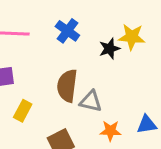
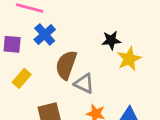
blue cross: (67, 31) -> (45, 34), moved
yellow star: (132, 37) -> (129, 59), moved, turned 30

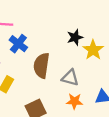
gray triangle: (84, 83) -> (70, 78), moved

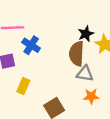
brown semicircle: (41, 65) -> (77, 54), moved

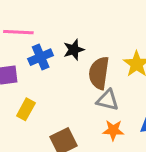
black star: (86, 34) -> (74, 50), moved
blue cross: (31, 45) -> (41, 57), turned 30

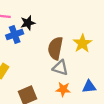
black star: (74, 50) -> (28, 23), moved

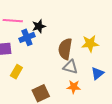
yellow star: (82, 43) -> (90, 44), turned 30
blue triangle: (89, 87) -> (97, 73), moved, turned -32

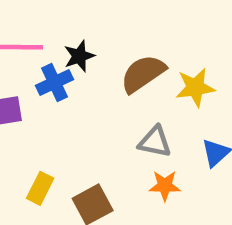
brown semicircle: (65, 49) -> (143, 74), moved, turned 50
yellow rectangle: (16, 72) -> (40, 188), moved

